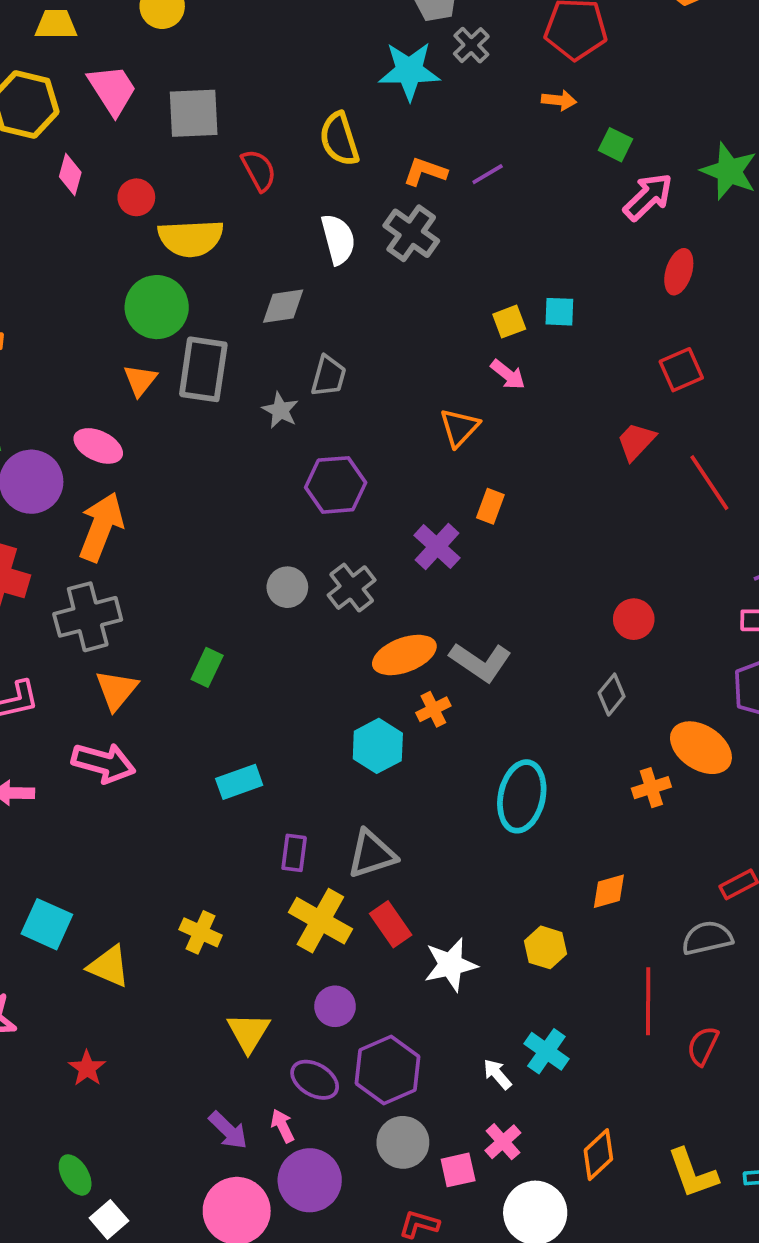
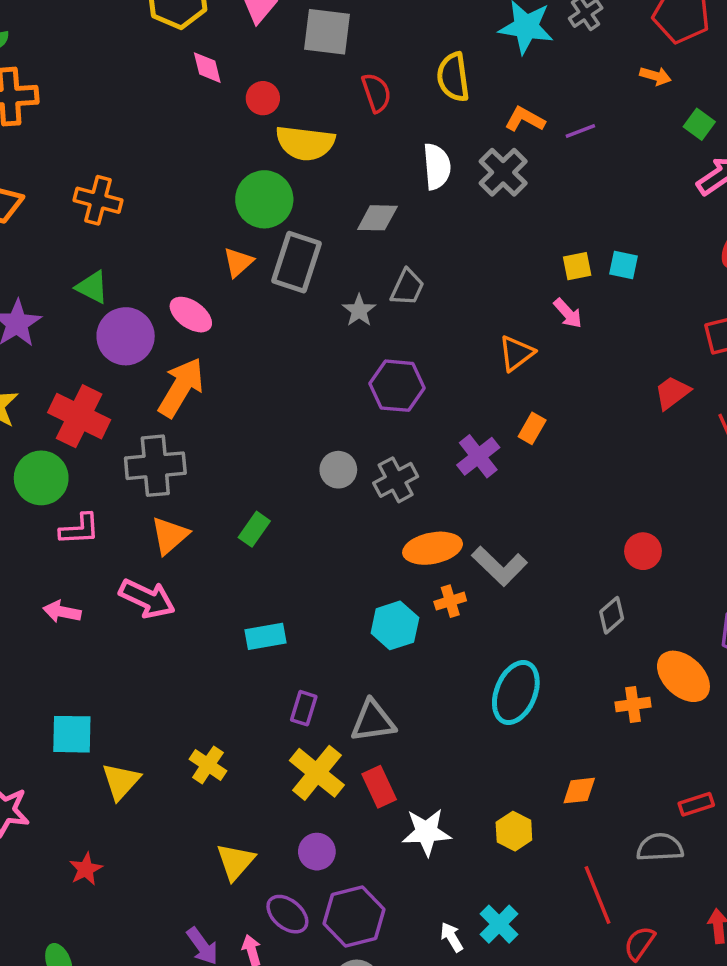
pink diamond: (70, 174) -> (207, 68), turned -39
cyan square: (47, 924) -> (72, 734), turned -33
yellow triangle: (109, 966) -> (121, 781), turned 39
red line: (648, 1001) -> (597, 895), turned -32

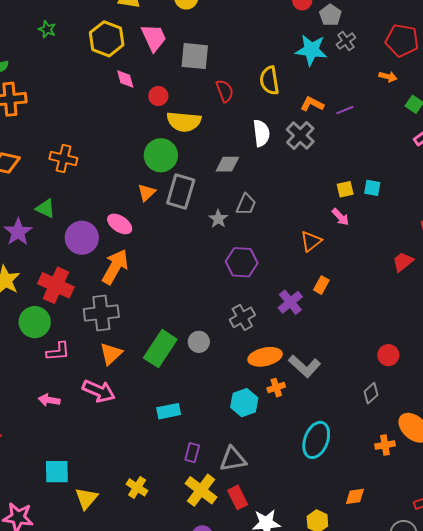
green triangle: (92, 287) -> (45, 209), moved
gray circle: (338, 470) -> (199, 342), moved
green rectangle: (254, 529) -> (160, 349), size x1.8

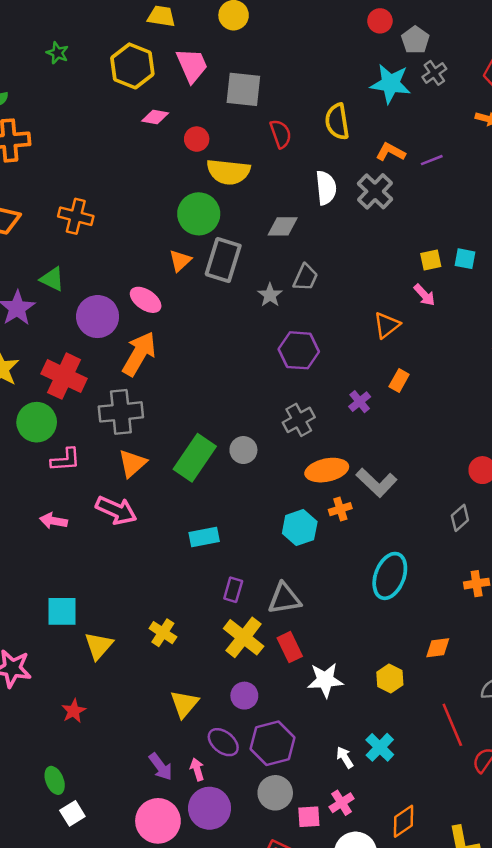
pink diamond: (125, 79) -> (155, 117), turned -65
purple cross: (290, 302) -> (360, 402), size x0.7

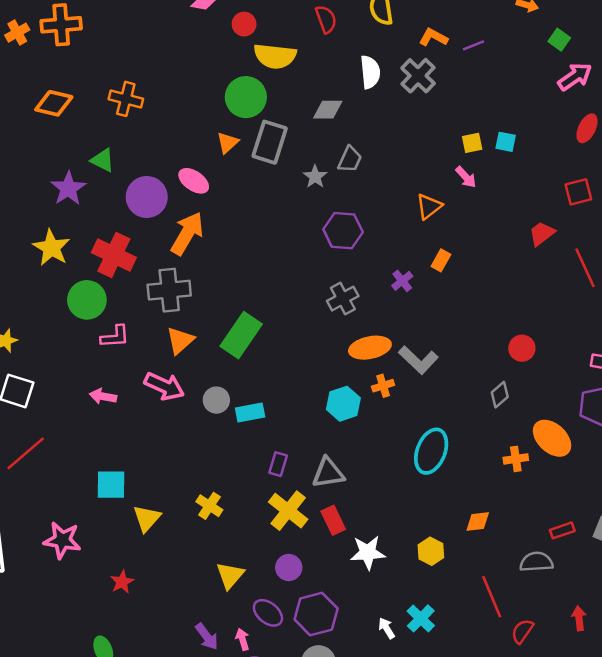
gray circle: (243, 450) -> (216, 400), moved

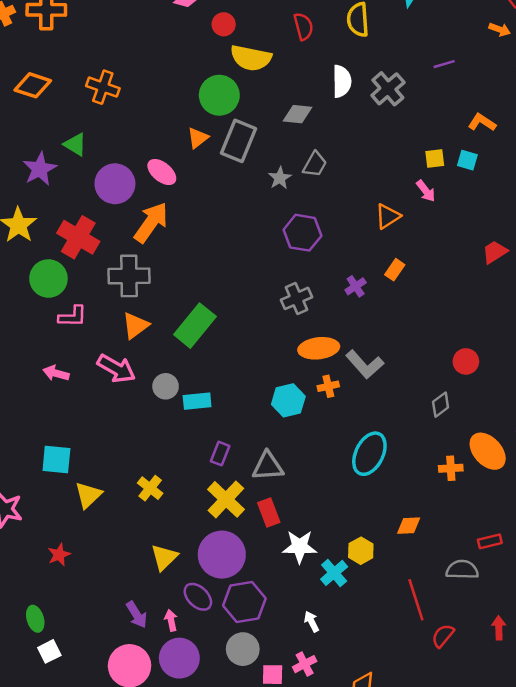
orange L-shape: (433, 37) -> (482, 122), moved
purple circle: (289, 568) -> (222, 555), size x1.8
cyan cross: (421, 618) -> (334, 573), moved

